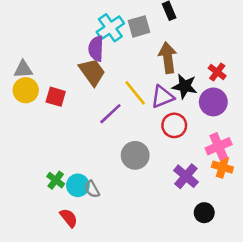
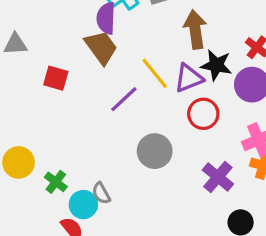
yellow circle: (26, 90) -> (19, 162), moved
cyan circle: (78, 185) -> (83, 205), moved

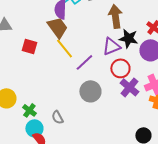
yellow line: (155, 73) -> (64, 48), moved
purple line: (124, 99) -> (84, 62), moved
purple cross: (218, 177) -> (129, 87), moved
cyan circle: (83, 205) -> (34, 128), moved

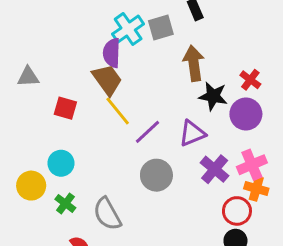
purple triangle: (111, 46) -> (192, 133), moved
red circle: (120, 68) -> (237, 211), moved
gray semicircle: (57, 117) -> (107, 214), size x1.6
cyan circle: (34, 128) -> (61, 163), moved

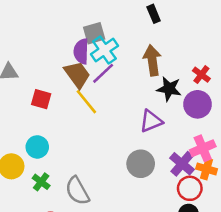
gray square: (161, 28) -> (94, 33), moved
cyan cross: (128, 29) -> (104, 50), moved
purple line: (147, 132) -> (103, 73), moved
purple cross: (215, 169) -> (182, 164), moved
gray circle: (156, 175) -> (141, 164), moved

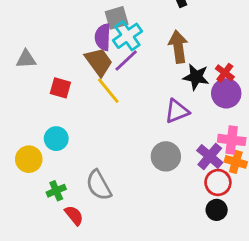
red cross: (201, 75) -> (225, 73), moved
pink cross: (203, 148) -> (232, 140), turned 30
green cross: (41, 182) -> (56, 191), moved, turned 30

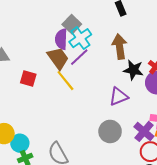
gray square: (117, 18) -> (72, 24), turned -30
cyan circle: (56, 139) -> (20, 143), moved

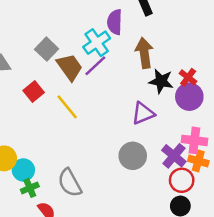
gray square: (72, 24) -> (47, 49), moved
purple semicircle: (61, 39) -> (115, 22), moved
red square: (28, 78) -> (34, 91), turned 35
yellow line: (65, 81) -> (67, 107), moved

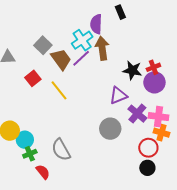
brown arrow: (144, 53) -> (102, 48), moved
red cross: (188, 77) -> (153, 67), turned 32
purple cross: (174, 156) -> (137, 114), moved

